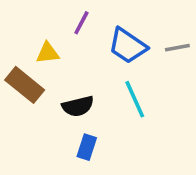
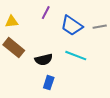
yellow triangle: (48, 53) -> (12, 22), moved
cyan line: (135, 99) -> (76, 56), turned -45

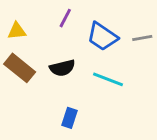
black semicircle: (44, 60) -> (62, 68), moved

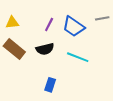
purple line: (65, 18) -> (49, 25), moved
gray line: (142, 38) -> (102, 18), moved

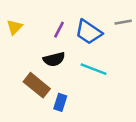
yellow triangle: (12, 22) -> (15, 27), turned -40
brown rectangle: (14, 49) -> (37, 85), moved

